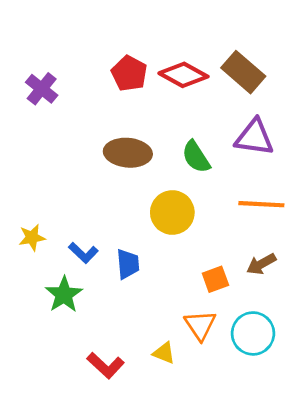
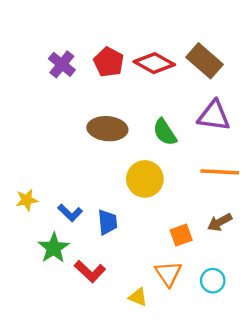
purple cross: (42, 89) -> (62, 64), moved
cyan circle: (253, 333) -> (213, 281), size x0.7
red L-shape: (106, 365) -> (90, 271), moved

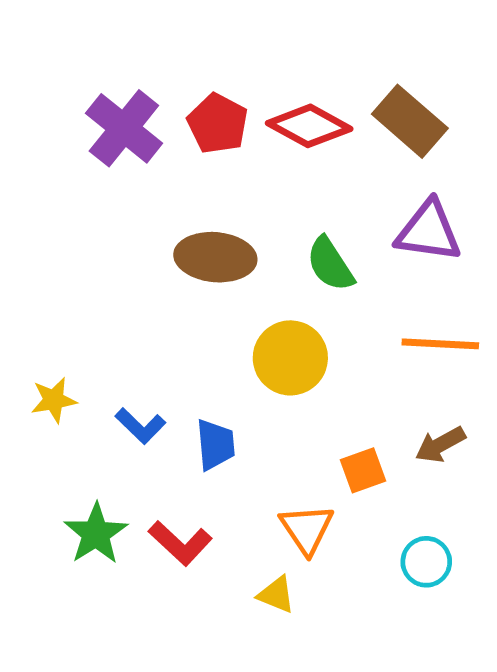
purple cross: (62, 64) -> (124, 128), size x1.4
green star: (54, 248) -> (96, 534), moved
orange triangle: (168, 274) -> (307, 529), moved

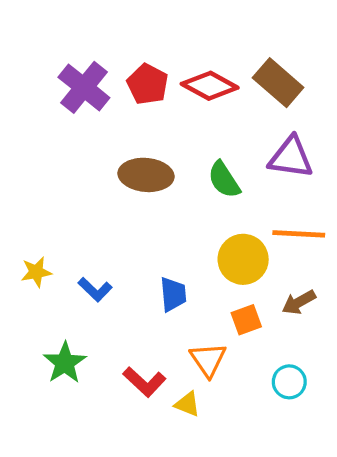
yellow circle: (290, 358) -> (243, 259), moved
blue trapezoid: (215, 445) -> (173, 294), moved
red L-shape: (180, 543) -> (144, 382), moved

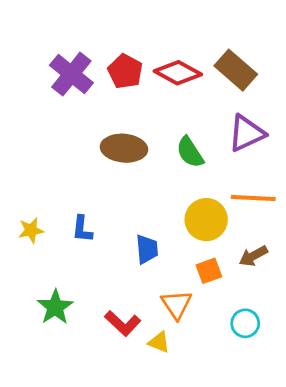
purple triangle: (291, 157) -> (247, 133), turned -33
blue L-shape: (95, 290) -> (82, 229), moved, turned 52

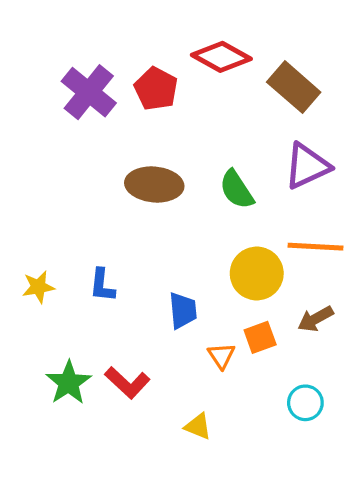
red diamond: (178, 73) -> (221, 57), moved
orange triangle: (176, 304) -> (221, 356), moved, size x0.7
red L-shape: (123, 323) -> (127, 383), moved

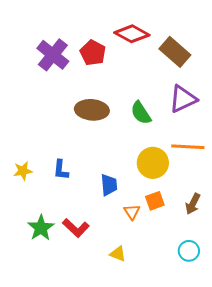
brown arrow: (315, 319) -> (193, 204), moved, turned -35
cyan circle: (305, 403) -> (189, 251), moved

